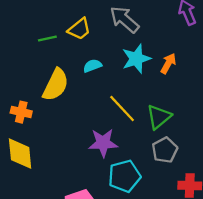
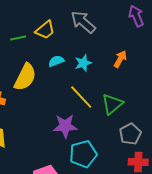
cyan star: (136, 59) -> (83, 63), moved, size x0.7
gray pentagon: (165, 150) -> (130, 134), moved

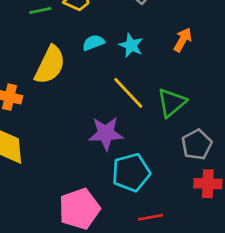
cyan star: (83, 63) -> (131, 45), turned -30

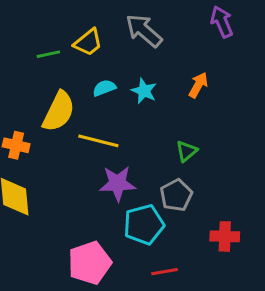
yellow line: (128, 93) -> (98, 141), moved, turned -33
green triangle: (172, 103) -> (187, 151), size x0.7
gray pentagon: (197, 145) -> (176, 195), moved

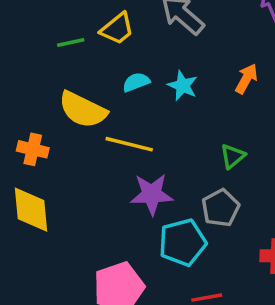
yellow semicircle: (59, 111) -> (83, 110), turned 90

